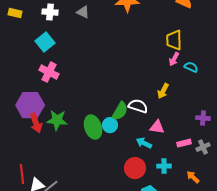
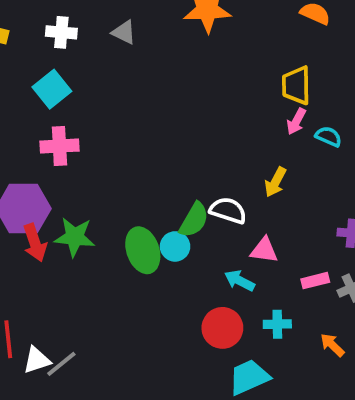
pink cross: (49, 72) -> (59, 146), turned -30

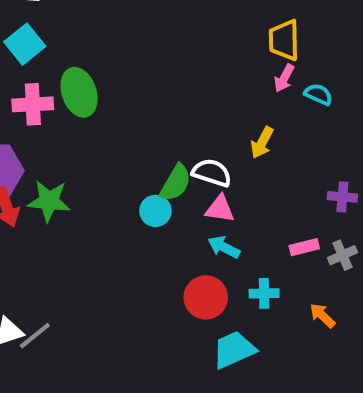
green ellipse: (143, 250) -> (79, 92), moved
pink triangle: (264, 250) -> (220, 209), moved

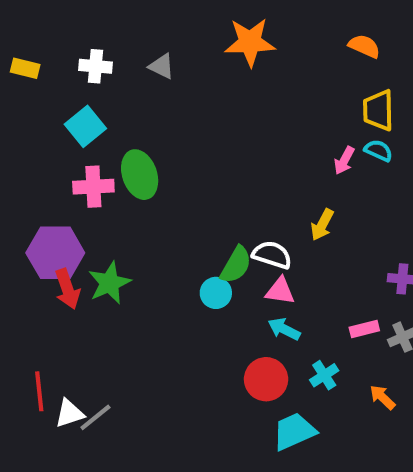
yellow trapezoid: (284, 40) -> (378, 110), moved
cyan semicircle: (318, 94) -> (378, 150), moved
green star: (49, 201) -> (110, 283), turned -30
cyan cross: (264, 293) -> (324, 375), turned -32

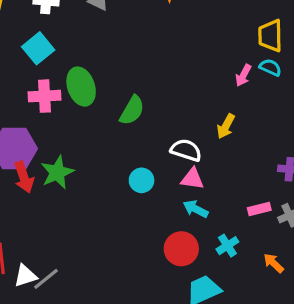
green semicircle: (236, 265) -> (132, 110), moved

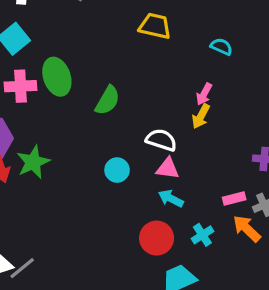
yellow trapezoid: (270, 36) -> (155, 26), moved, turned 104
cyan semicircle: (270, 67) -> (221, 47), moved
pink arrow: (243, 75) -> (204, 94), moved
orange arrow: (274, 263) -> (247, 229), moved, size x1.4

